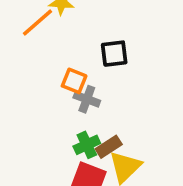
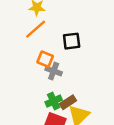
orange line: (38, 23) -> (36, 29), moved

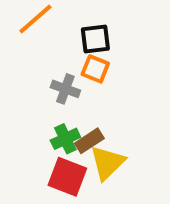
orange square: (45, 59) -> (95, 69), moved

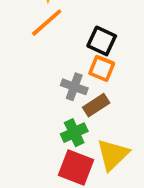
black square: (95, 39) -> (102, 41), turned 32
brown rectangle: (89, 141) -> (96, 105), moved

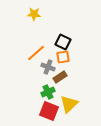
orange line: (47, 23) -> (36, 53), moved
orange square: (102, 68) -> (63, 57), turned -32

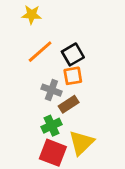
black square: (63, 42) -> (73, 54), turned 35
orange line: (36, 53) -> (40, 52), moved

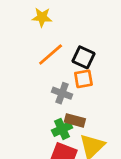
black square: (73, 54) -> (83, 57), turned -35
brown rectangle: (69, 104) -> (75, 120), moved, turned 48

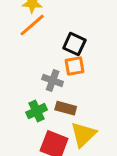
orange line: (51, 54) -> (32, 25), moved
green cross: (62, 129) -> (37, 111), moved

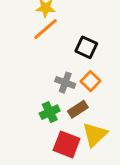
orange square: (74, 66) -> (91, 81), moved, turned -36
brown rectangle: (66, 108) -> (78, 109), turned -48

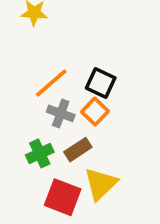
orange line: (45, 29) -> (51, 83), moved
black square: (86, 47) -> (101, 83), moved

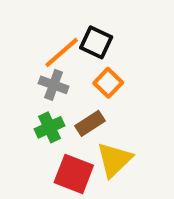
black square: (101, 83) -> (96, 42), moved
gray cross: (61, 113) -> (54, 85), moved

